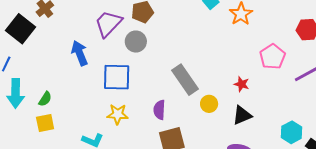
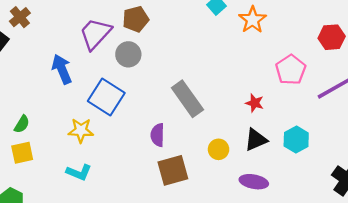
blue square: (117, 77) -> (106, 97), turned 32
yellow circle: (209, 104) -> (219, 149), moved
yellow star: (118, 114) -> (81, 130), moved
cyan hexagon: (292, 132) -> (296, 139), moved

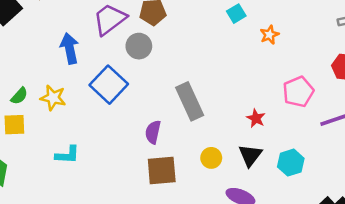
orange star: (253, 20) -> (269, 35), size x0.7
yellow star: (81, 130) -> (53, 98), moved
black triangle: (256, 140) -> (250, 155), turned -40
cyan L-shape: (79, 172) -> (67, 155), turned -30

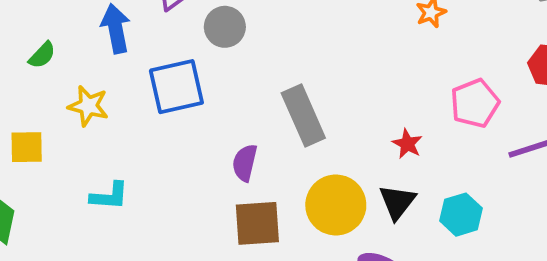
blue square: (109, 85) -> (176, 87), turned 33
green semicircle: (19, 96) -> (42, 55), moved
yellow circle: (211, 158) -> (336, 205), size x1.8

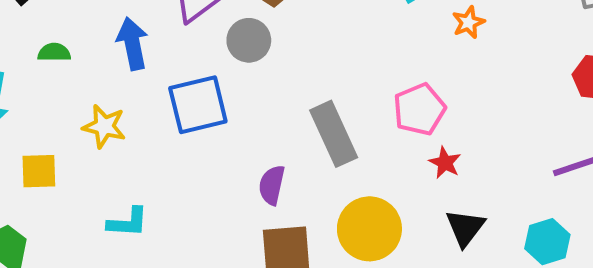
green semicircle: (42, 55) -> (54, 52), moved, turned -132
pink pentagon: (475, 103) -> (419, 109), moved
black triangle: (397, 202) -> (465, 228), moved
cyan hexagon: (461, 215) -> (547, 242), moved

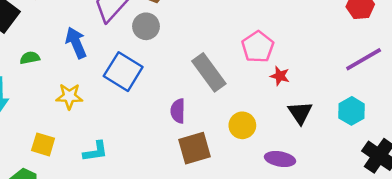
blue square: (198, 105) -> (123, 72), turned -33
yellow square: (39, 171) -> (43, 144), moved, turned 30
yellow circle: (369, 229) -> (242, 125), size x0.7

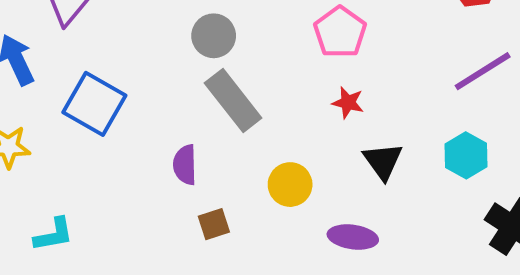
gray circle: (146, 26) -> (214, 36), moved
pink pentagon: (258, 47) -> (340, 32), moved
brown square: (194, 148) -> (214, 224), size x0.6

